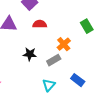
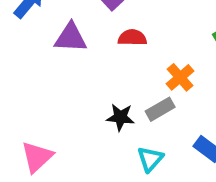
black star: (30, 54) -> (120, 117), moved

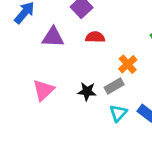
pink triangle: (37, 157) -> (43, 90), moved
cyan triangle: (150, 159) -> (118, 113), moved

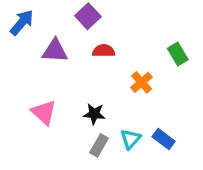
gray rectangle: (114, 86) -> (99, 145), moved, turned -30
pink triangle: (43, 90) -> (44, 112), turned -35

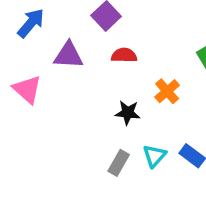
pink triangle: (44, 112) -> (27, 89), moved
black star: (94, 114) -> (128, 113), moved

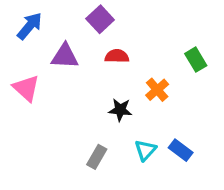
gray rectangle: (119, 163) -> (97, 157), moved

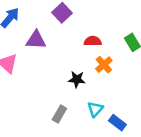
red semicircle: (117, 56) -> (93, 41), moved
blue rectangle: (181, 150) -> (117, 123), moved

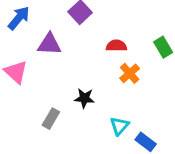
black star: (77, 79) -> (84, 98), moved
gray rectangle: (59, 114) -> (51, 119), moved

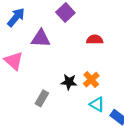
orange cross: (130, 73) -> (91, 80), moved
cyan triangle: (119, 126) -> (97, 104), turned -42

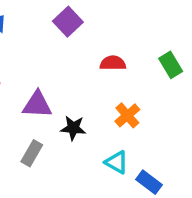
purple triangle: (41, 38) -> (37, 105), moved
orange cross: (91, 80) -> (127, 115), moved

